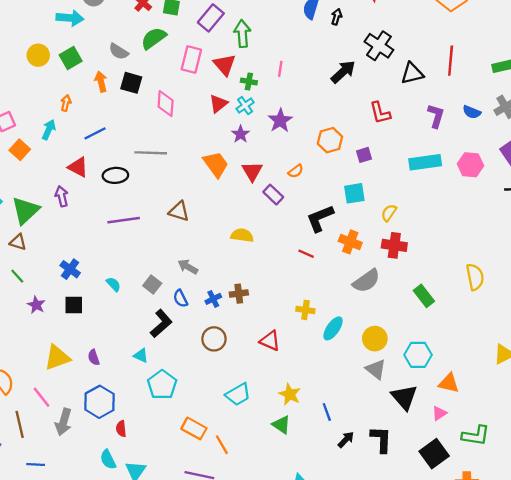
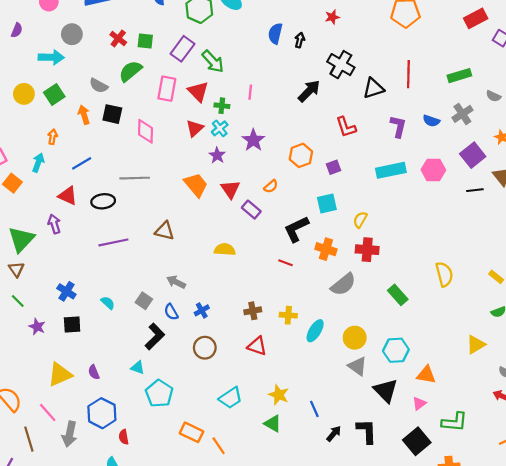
green arrow: (242, 34) -> (213, 61), turned 145
brown triangle: (18, 242) -> (16, 269), turned 42
brown cross: (239, 294) -> (253, 311), moved

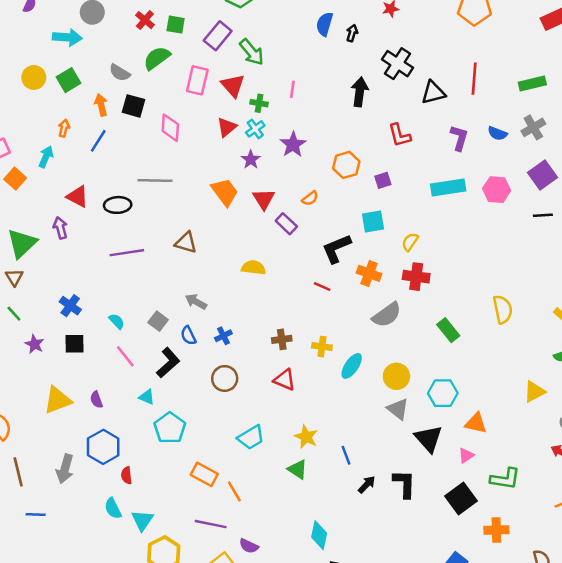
black arrow: (309, 91) -> (360, 92), turned -40
blue line: (82, 163) -> (98, 141), moved, turned -30
pink line: (48, 412) -> (125, 356), moved

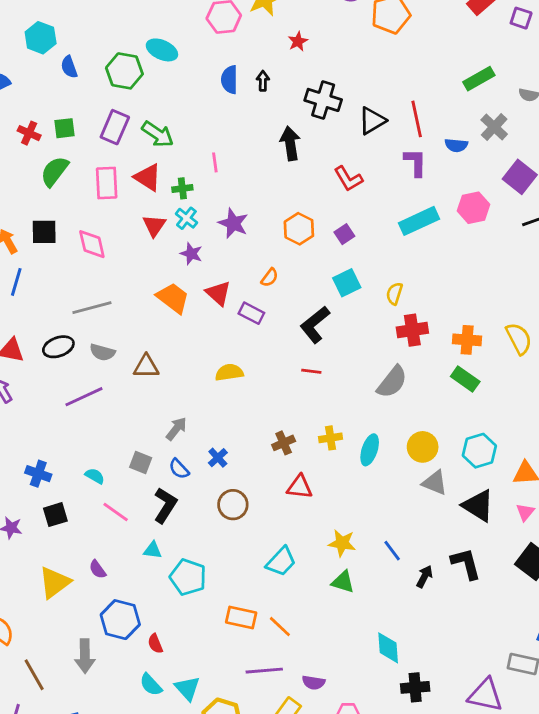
gray semicircle: (120, 73) -> (102, 352), moved
red line: (474, 79) -> (417, 119), moved
orange cross: (369, 273) -> (467, 340), moved
gray arrow: (196, 302) -> (176, 429), turned 115

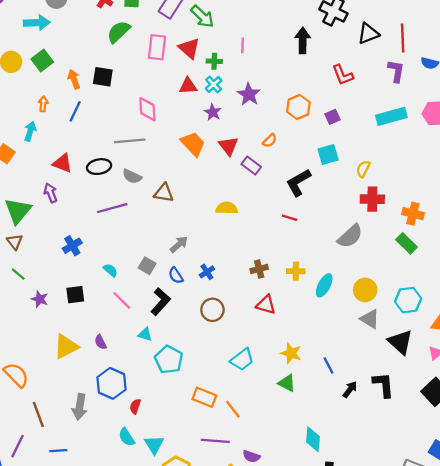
red triangle: (154, 226) -> (188, 86), turned 42
pink diamond: (92, 244) -> (147, 109), moved
blue cross: (38, 474) -> (72, 246), moved, turned 30
red semicircle: (155, 644) -> (135, 406), turned 32

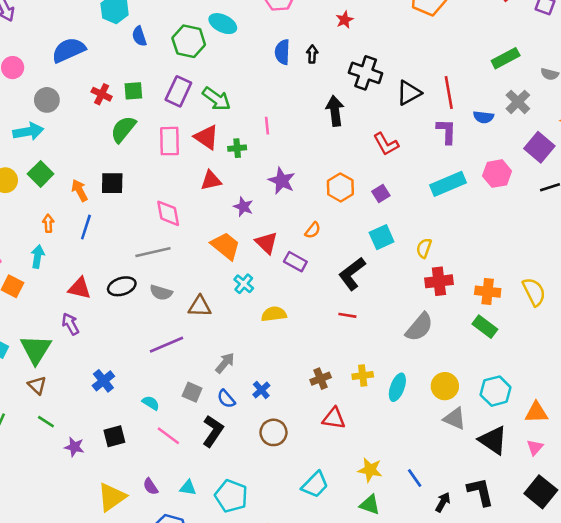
cyan cross: (214, 84) -> (244, 284), moved
purple line: (112, 208) -> (166, 345), moved
cyan triangle: (145, 334) -> (188, 488), moved

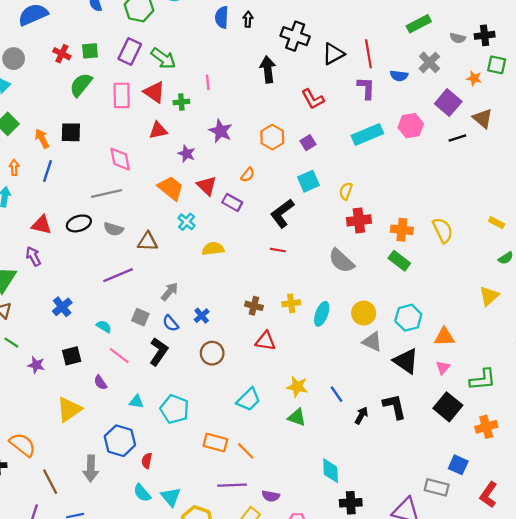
gray semicircle: (419, 327) -> (341, 261), turned 92
brown cross: (321, 379) -> (254, 306), turned 36
purple semicircle: (151, 487) -> (100, 382), moved

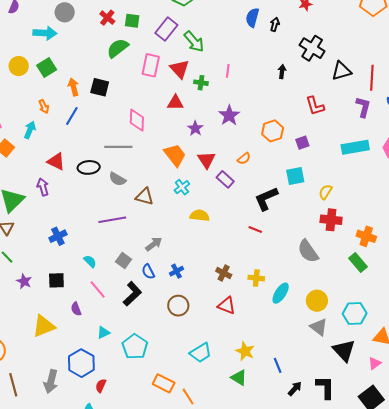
black arrow: (268, 69) -> (282, 72), size x0.6
orange arrow: (14, 167) -> (44, 106), turned 144
cyan triangle: (136, 402) -> (103, 333), turned -48

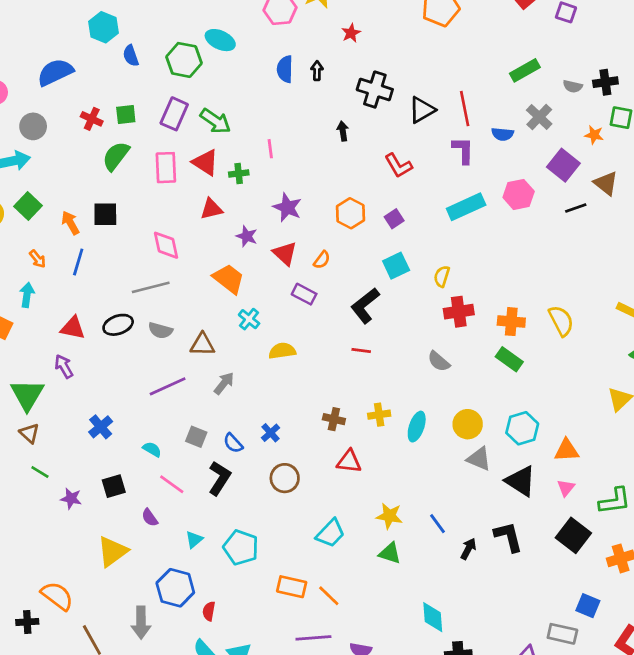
red triangle: (206, 160) -> (285, 254), moved
gray arrow: (154, 244) -> (224, 383), moved
gray semicircle: (308, 251) -> (439, 361), size x0.7

